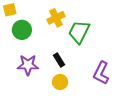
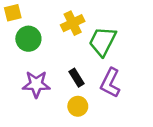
purple L-shape: (101, 73) -> (110, 83), moved

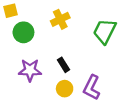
green trapezoid: (102, 41) -> (105, 31), moved
purple L-shape: (110, 83) -> (92, 88), moved

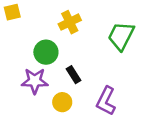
green circle: (23, 32) -> (46, 52), moved
yellow circle: (65, 89) -> (62, 102), moved

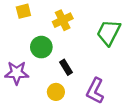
yellow square: (12, 12) -> (23, 11), moved
purple star: (35, 81) -> (17, 73), moved

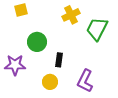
yellow cross: (63, 20) -> (71, 15), moved
black rectangle: (66, 67) -> (59, 60), turned 40

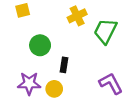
purple star: (15, 65) -> (29, 83), moved
purple L-shape: (85, 81) -> (111, 83), moved, turned 125

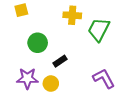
yellow cross: (77, 16) -> (72, 15), turned 30
black rectangle: (64, 65) -> (60, 61), turned 48

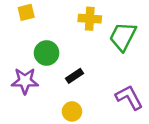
purple star: (27, 78) -> (25, 81), moved
yellow circle: (51, 84) -> (72, 111), moved

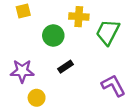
green circle: (47, 53) -> (53, 36), moved
yellow circle: (72, 111) -> (37, 98), moved

